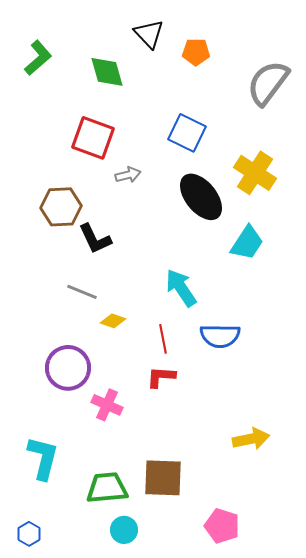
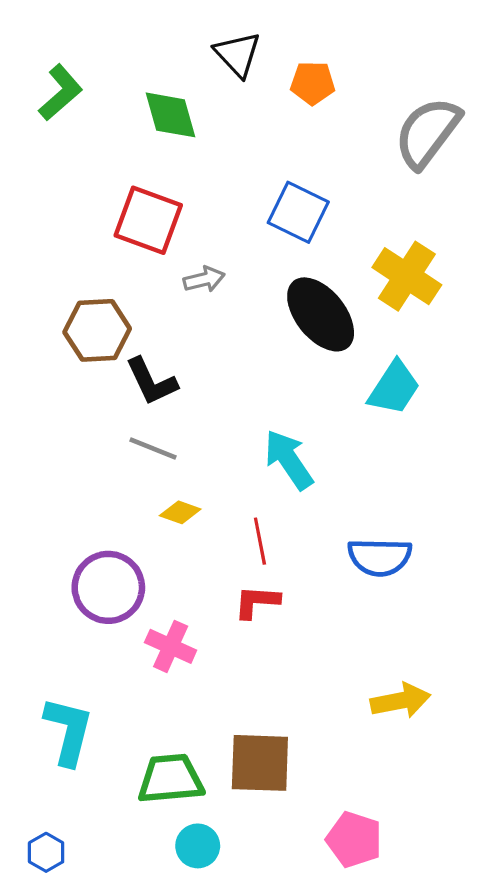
gray line: (82, 292) -> (153, 449), moved
blue semicircle: (220, 336) -> (380, 557), moved

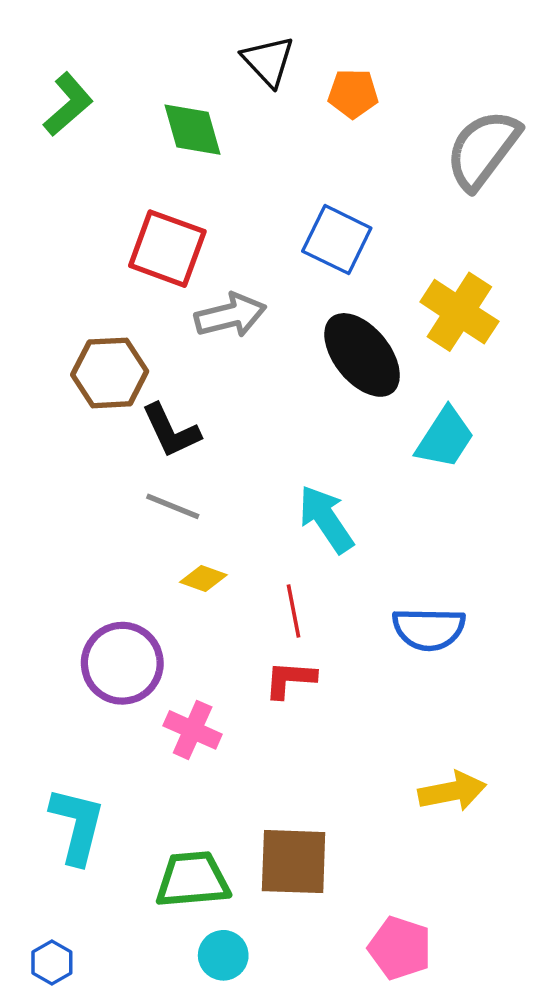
gray arrow: (204, 279) -> (230, 315), size x1.5

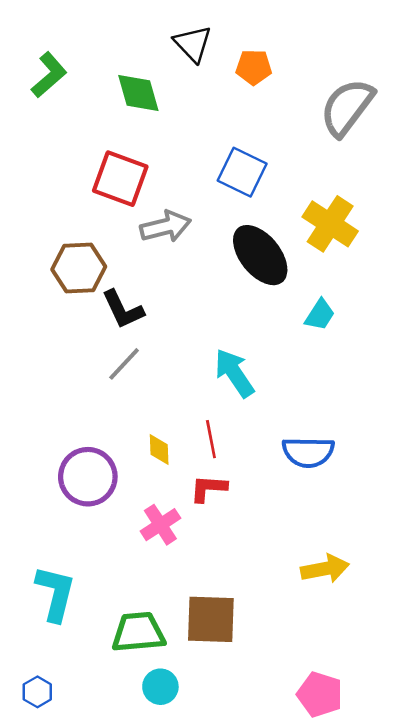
cyan trapezoid: (445, 438) -> (320, 315), size x0.7
gray line: (173, 506) -> (124, 364), turned -69
yellow diamond: (203, 579) -> (159, 449), moved, turned 68
pink cross: (193, 730) -> (160, 525), moved, turned 33
pink pentagon: (400, 948) -> (320, 694), moved

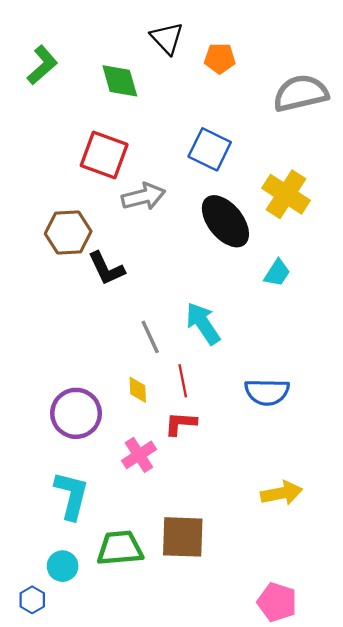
gray semicircle: (347, 107) -> (301, 93), turned 40
gray line: (124, 364) -> (150, 337), moved, turned -68
cyan L-shape: (55, 593) -> (72, 495), moved
cyan circle: (160, 687) -> (63, 566), moved

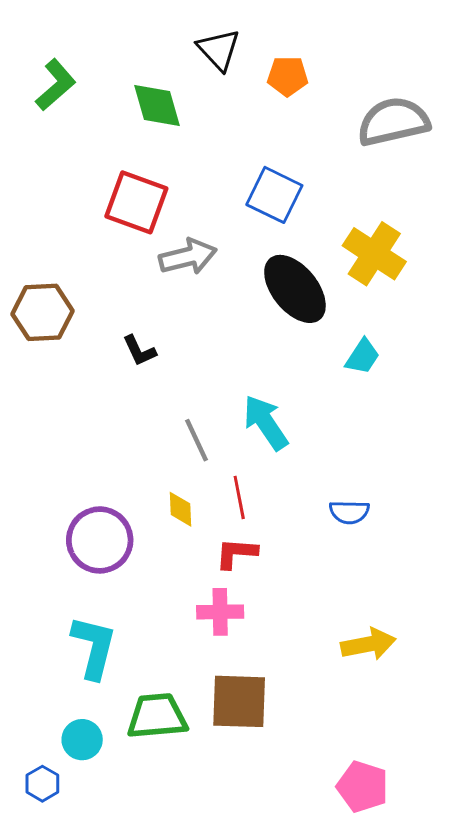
brown hexagon: (68, 232) -> (42, 312), moved
black L-shape: (106, 268) -> (139, 351), size x0.7
blue semicircle: (267, 392) -> (349, 512), size x0.7
pink cross: (139, 455) -> (220, 612), moved, turned 32

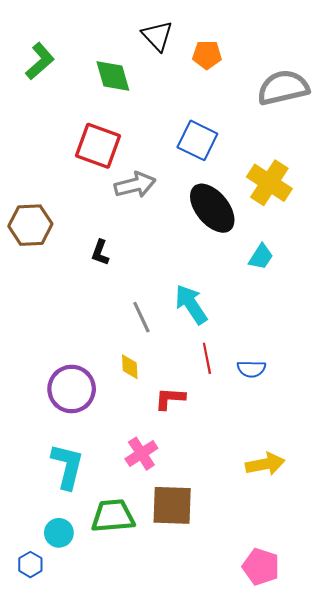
black L-shape: (139, 351) -> (100, 253), turned 45
red line: (239, 497) -> (207, 358), moved
pink cross: (220, 612) -> (141, 454), moved, turned -32

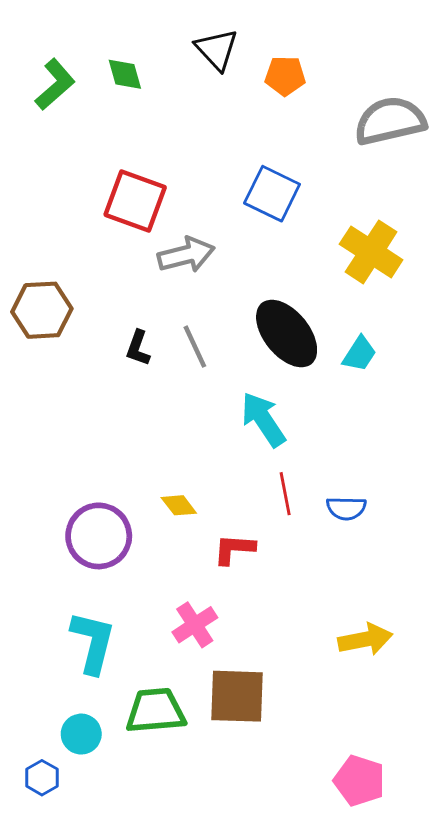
green diamond: (113, 76) -> (125, 74), moved, size x0.7
black ellipse: (212, 208) -> (287, 334), moved
gray line: (141, 317) -> (195, 347), moved
yellow diamond: (130, 367) -> (179, 505), turned -35

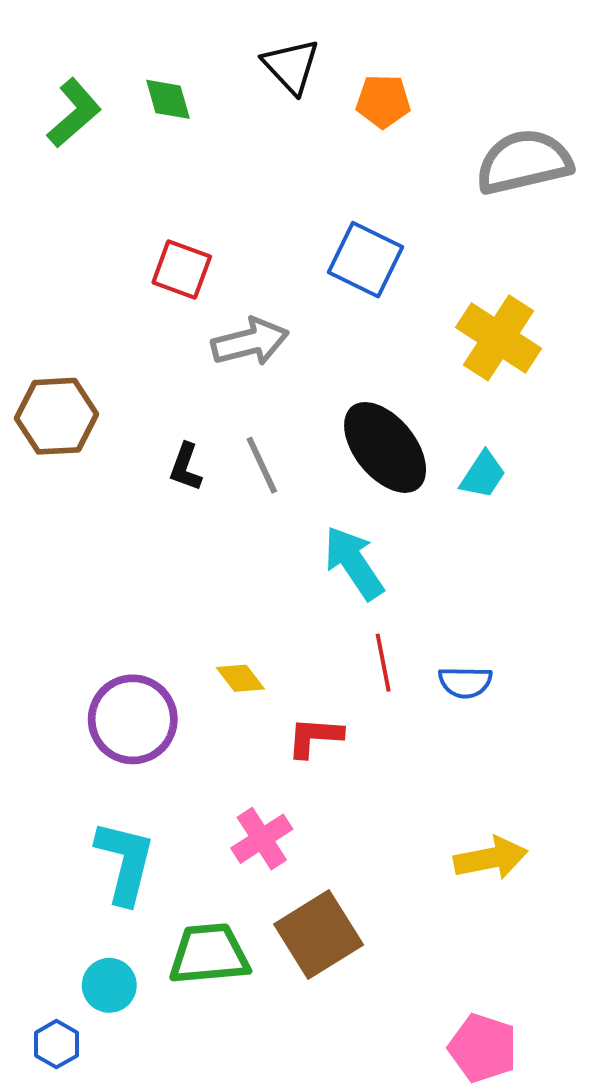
red square: (135, 201) -> (182, 269), size x0.7
brown square: (237, 696) -> (319, 934), turned -34

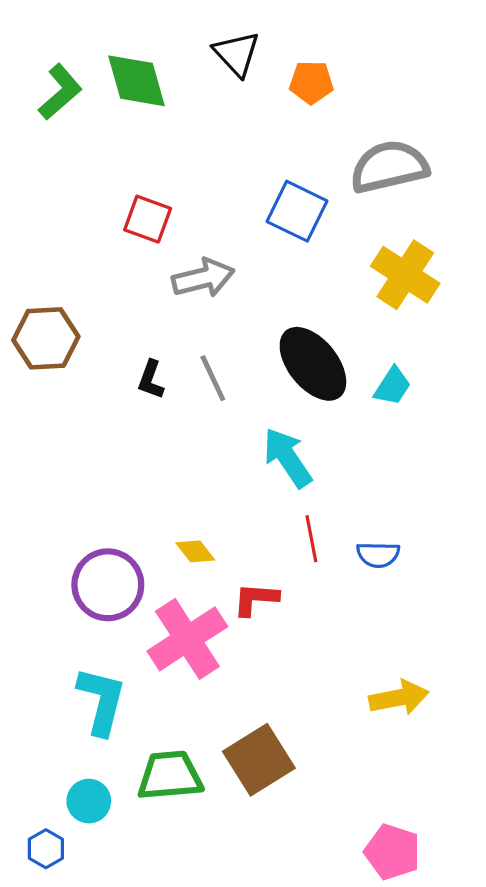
green diamond: (168, 99) -> (136, 81), size x1.6
gray semicircle: (524, 162) -> (389, 167), moved
pink cross: (262, 839) -> (187, 639), moved, size x1.6

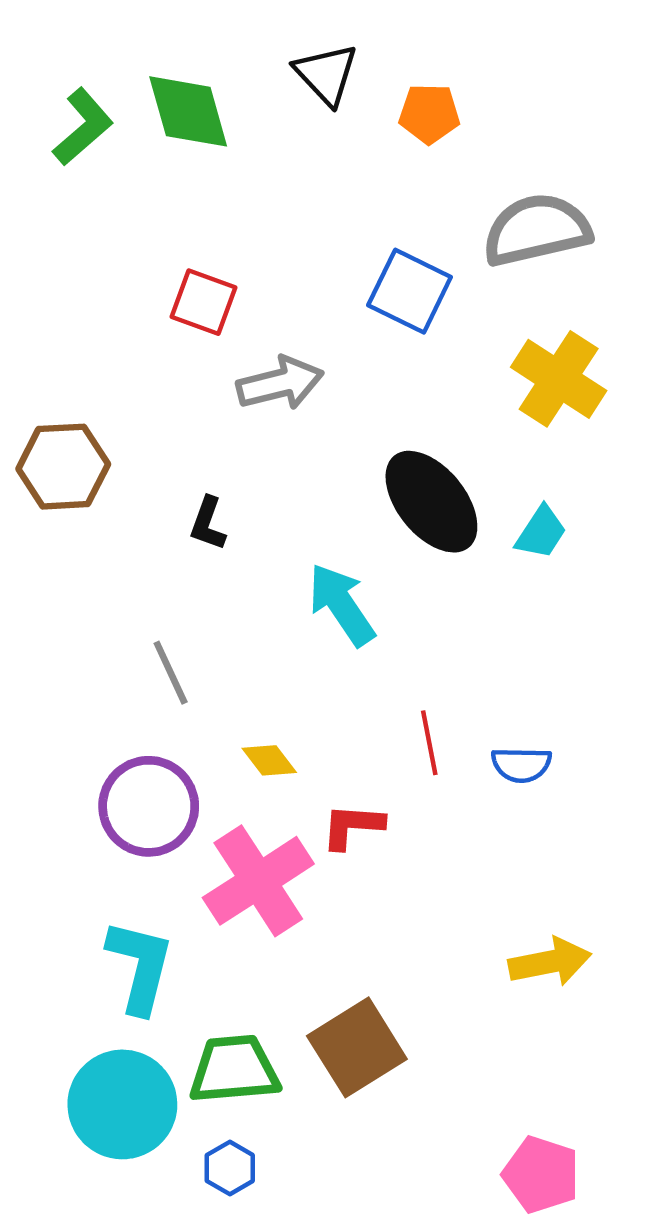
gray line: (213, 378) -> (171, 673), moved
cyan arrow: (288, 458) -> (342, 605), moved
cyan circle: (89, 801) -> (122, 1104), size x1.8
blue hexagon: (46, 849) -> (230, 1168), moved

